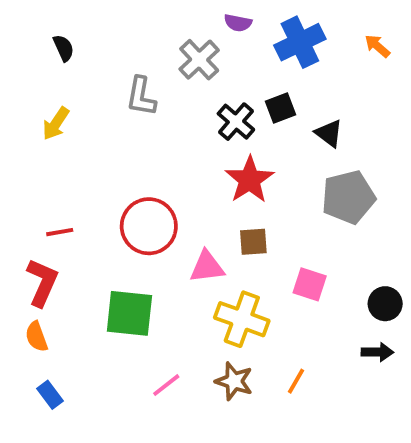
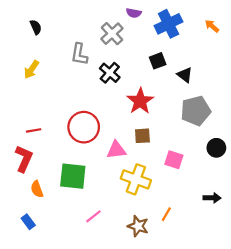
black cross: (236, 122) -> (110, 73), moved
black circle: (385, 304) -> (216, 148), moved
orange semicircle: (36, 337) -> (37, 189), moved
brown star: (234, 381) -> (138, 226), moved

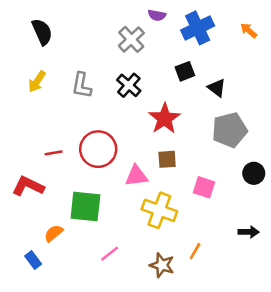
black semicircle: (36, 27) -> (42, 32), size x1.5
gray L-shape: (79, 54) -> (82, 85), moved
red line: (34, 130) -> (54, 153), moved
red L-shape: (24, 159) -> (28, 186), turned -88
orange semicircle: (37, 189) -> (54, 233), moved, turned 70

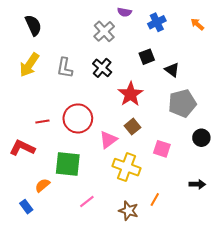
blue cross: (198, 28) -> (157, 22), size x0.7
yellow arrow: (37, 82) -> (29, 65), size x1.4
brown square: (167, 159) -> (133, 127), turned -35
pink triangle: (136, 176) -> (108, 140), turned -30

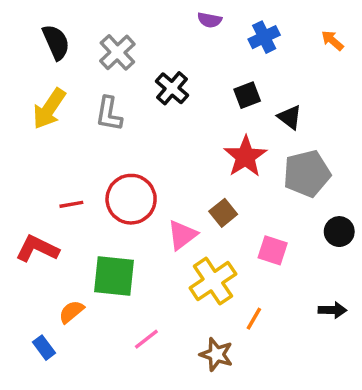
gray cross: (104, 31) -> (117, 52), moved
black cross: (102, 68) -> (172, 88), moved
red star: (131, 94) -> (245, 156), moved
yellow cross: (126, 167) -> (213, 281), turned 36
orange line: (155, 199) -> (254, 319), moved

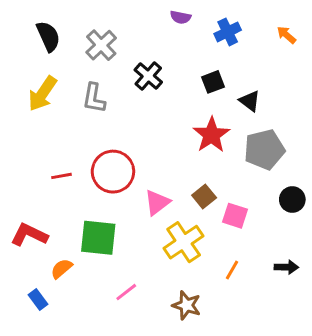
brown square: (223, 213) -> (204, 197), moved
red L-shape: (37, 249) -> (29, 235), moved
orange line: (254, 319) -> (232, 270), moved

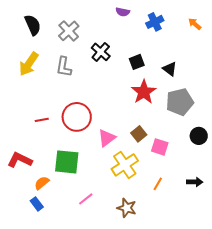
black square: (213, 82) -> (137, 62), moved
blue rectangle: (38, 299) -> (37, 204), moved

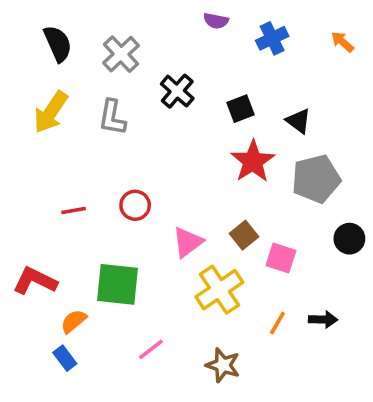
red circle: (77, 117) -> (135, 205), size x0.6
black arrow: (195, 182) -> (323, 319), moved

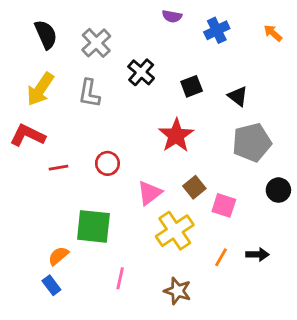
red star: (253, 161) -> (176, 135), moved
red L-shape: (35, 281) -> (28, 135), moved
pink line: (151, 349) -> (120, 278), turned -40

